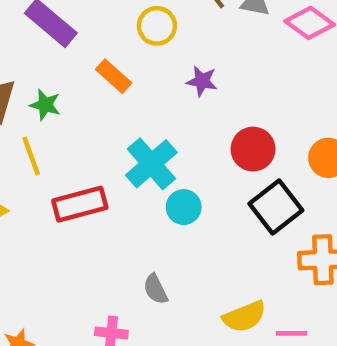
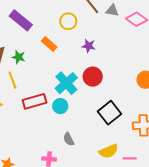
red circle: (253, 149) -> (93, 77), moved
cyan circle: (184, 207) -> (60, 106), moved
black square: (276, 207) -> (110, 113), moved

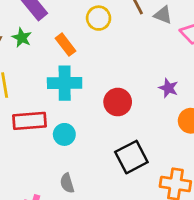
purple star: (89, 46) -> (168, 88), moved
green star: (18, 57) -> (22, 38), moved
cyan cross: (66, 83) -> (65, 83), moved, turned 30

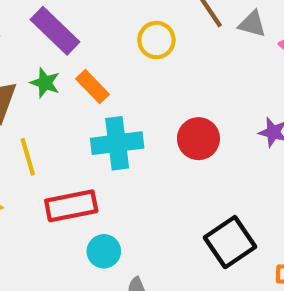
orange rectangle: (66, 45) -> (92, 87), moved
red circle: (118, 102) -> (198, 139), moved
cyan circle: (64, 134) -> (104, 251), moved

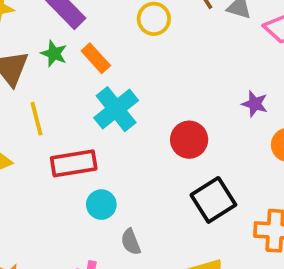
red circle: (198, 139) -> (189, 140), moved
cyan cross: (117, 143) -> (116, 109), turned -33

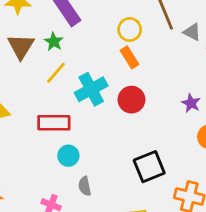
orange rectangle: (96, 58) -> (130, 57), moved
yellow line: (36, 119) -> (56, 73), moved, turned 45
red circle: (189, 140) -> (131, 100), moved

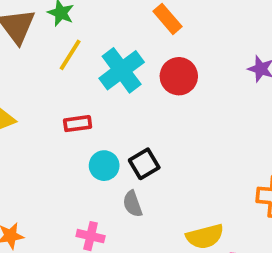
red rectangle: (54, 123) -> (78, 124), size x0.6
black square: (149, 167) -> (144, 164), moved, size x0.7

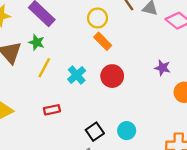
cyan cross: (122, 70) -> (77, 75), size x0.7
cyan circle: (104, 166) -> (127, 131), moved

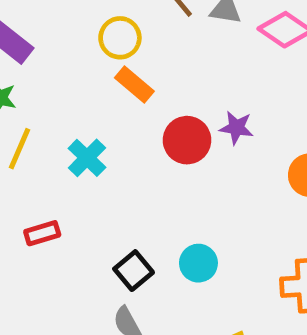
purple star: (162, 68) -> (236, 128), moved
red circle: (112, 76) -> (187, 140), moved

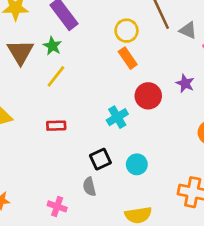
purple star: (236, 128) -> (185, 83), moved
cyan cross: (87, 158) -> (117, 117), moved

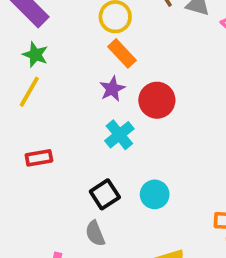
green star: (52, 46) -> (35, 55), moved
purple star: (185, 83) -> (112, 89), moved, turned 30

